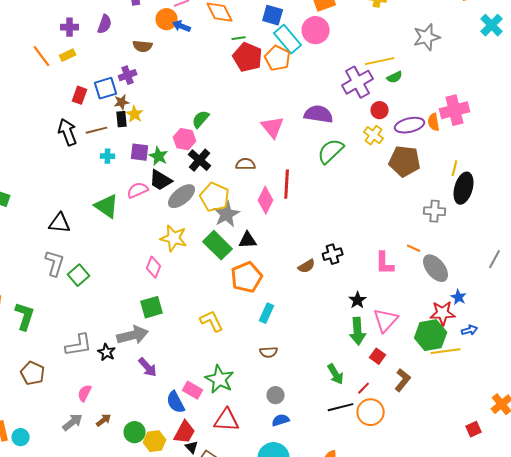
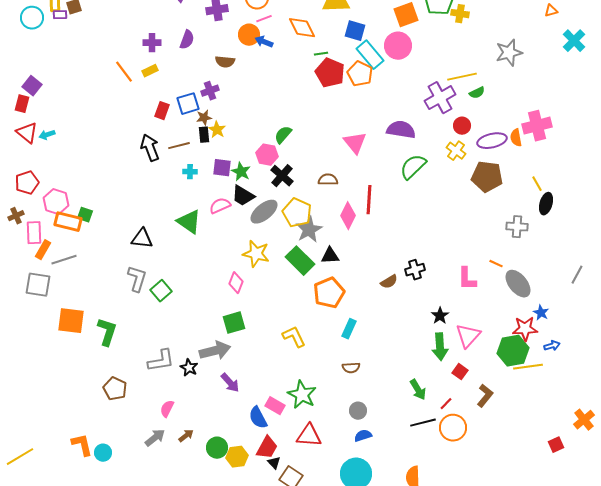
yellow line: (455, 168) -> (537, 184), turned -42
black ellipse: (464, 188) -> (546, 204), size x0.7

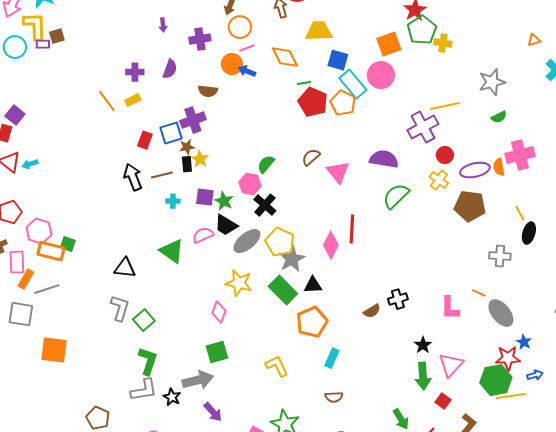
purple cross: (210, 91) -> (193, 120), size x1.4
green semicircle: (477, 93) -> (499, 117), moved
brown semicircle: (328, 180) -> (311, 157), moved, turned -42
green L-shape: (107, 332) -> (148, 361), moved

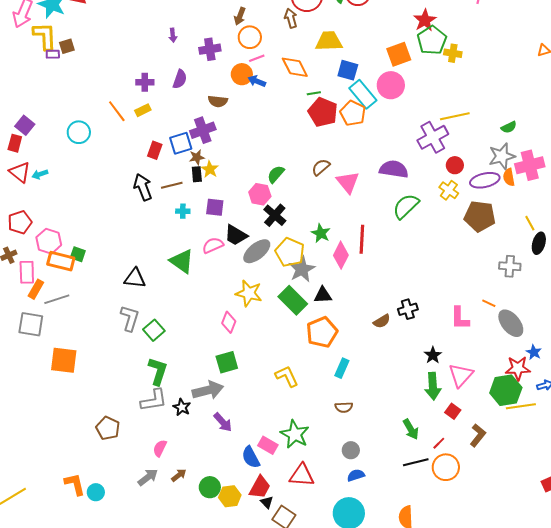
cyan circle: (15, 47) -> (79, 132), moved
gray star: (492, 82) -> (502, 156), moved
green star: (224, 201) -> (321, 233), moved

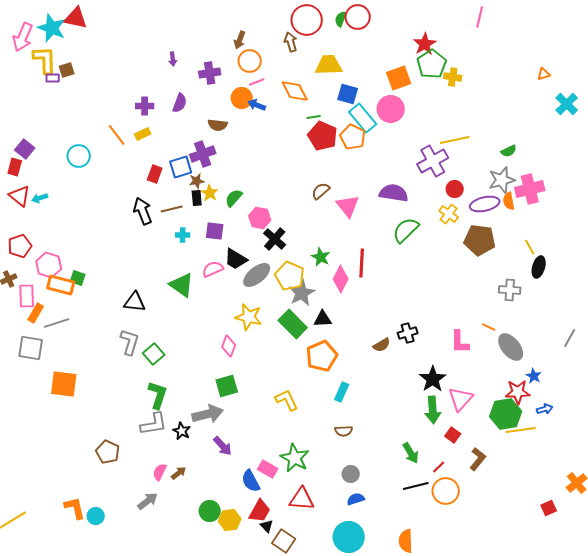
green semicircle: (276, 174) -> (234, 198), moved
black star: (433, 355) -> (433, 379), size x1.5
brown arrow: (179, 475) -> (179, 473), moved

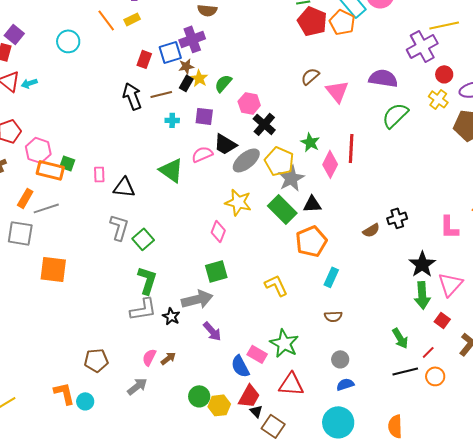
black rectangle: (197, 198) -> (186, 83), turned 35
pink rectangle: (27, 296) -> (99, 174), moved, size x0.7
brown pentagon: (108, 452) -> (96, 360), moved, turned -30
orange circle: (446, 491) -> (435, 376), size x0.7

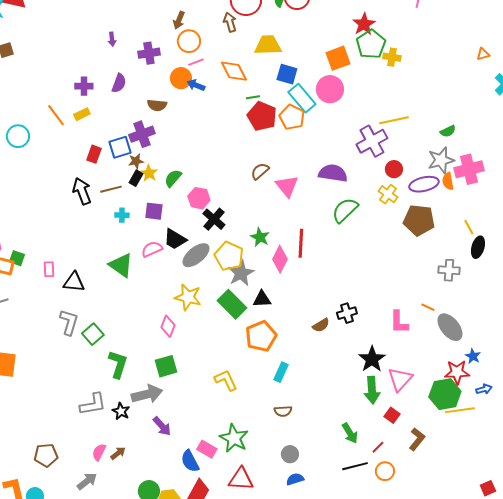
green L-shape: (147, 280) -> (118, 364), moved

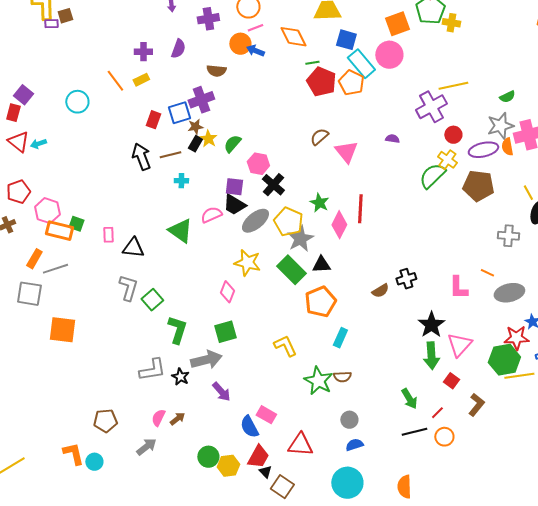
purple semicircle: (333, 173) -> (392, 139), size x0.5
green semicircle: (345, 210) -> (432, 176), moved
purple square: (154, 211) -> (234, 187), moved
gray ellipse: (450, 327) -> (509, 293), turned -64
green star: (234, 438) -> (318, 381), moved

